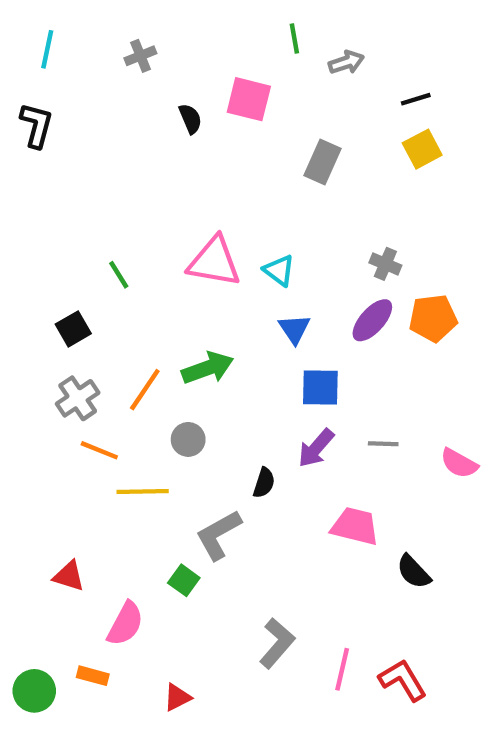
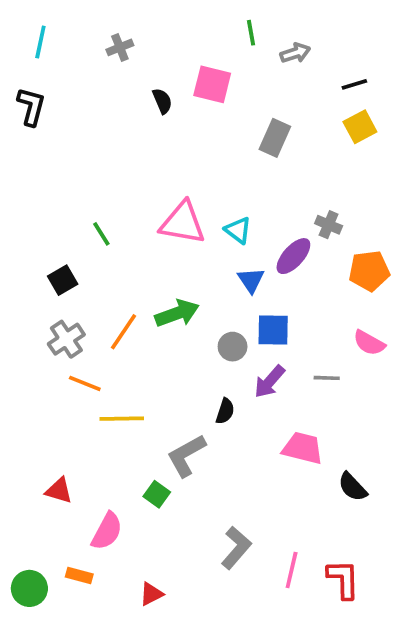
purple ellipse: (372, 320) -> (293, 256), moved
gray circle: (188, 439) -> (233, 347), moved
pink semicircle: (459, 463) -> (369, 343), moved
red L-shape: (403, 680) -> (343, 579), turned 30

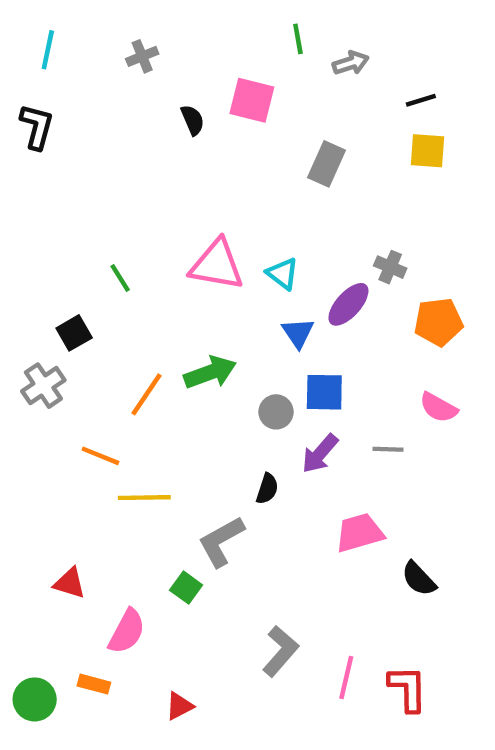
yellow square: (360, 127) -> (427, 151), turned 32
gray cross: (66, 339) -> (43, 386), moved
pink trapezoid: (303, 448) -> (359, 533), turned -30

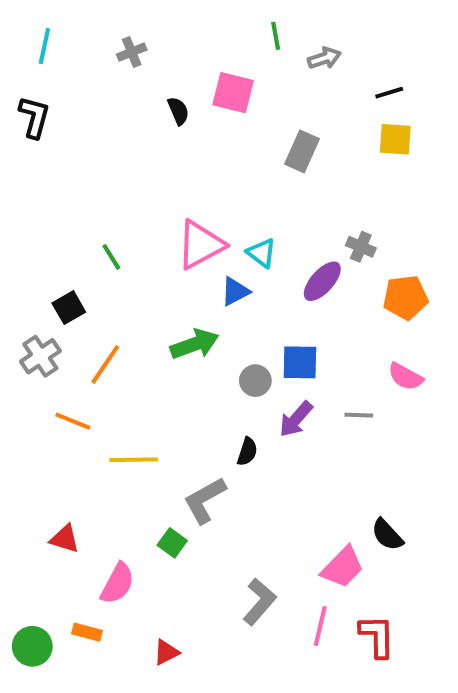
pink triangle: (217, 265) -> (201, 245), turned -38
blue triangle: (298, 333) -> (235, 291), moved, turned 36
orange line: (147, 394) -> (105, 364), moved
orange line: (100, 456) -> (73, 421), moved
pink trapezoid: (359, 533) -> (343, 567), moved, turned 150

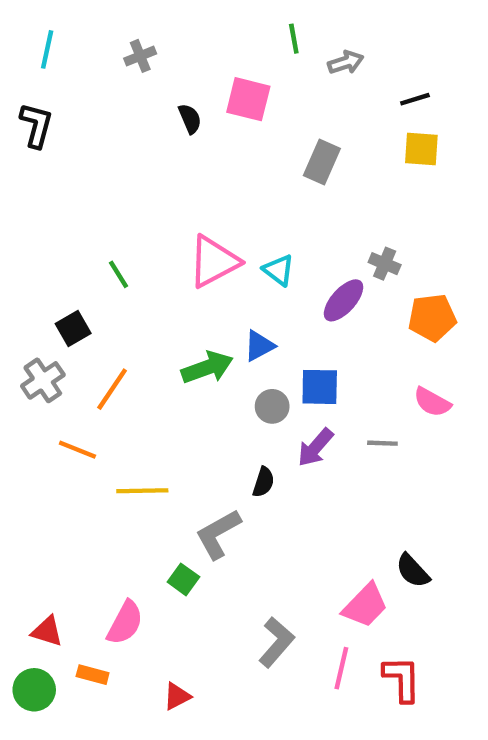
blue triangle: (235, 291) -> (259, 346), moved
red triangle: (65, 539) -> (47, 631), moved

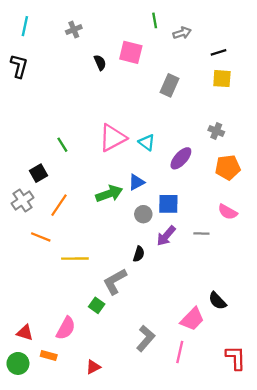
gray cross: (385, 264) -> (216, 131), moved
red L-shape: (402, 679) -> (236, 358), moved

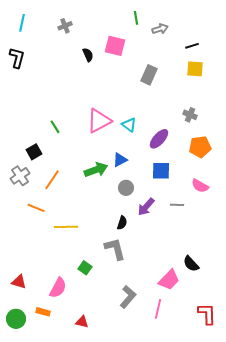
blue square: (168, 204) -> (161, 171), moved
gray L-shape: (115, 281) -> (115, 249), moved, turned 105
red triangle: (25, 333) -> (19, 282), moved
red triangle: (93, 367) -> (82, 322), turned 40

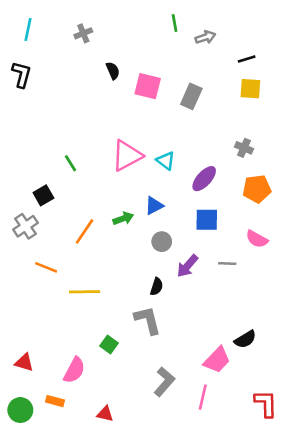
pink square: (115, 46) -> (148, 86), moved
green arrow: (96, 170) -> (123, 218), size x0.7
orange line: (52, 180) -> (85, 231), moved
black semicircle: (191, 264) -> (245, 339), turned -78

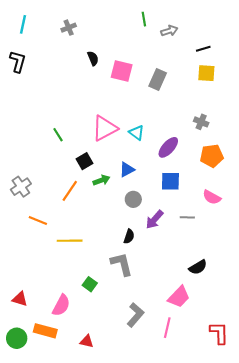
black square: (43, 195) -> (85, 161), moved
black semicircle: (245, 339) -> (198, 267), moved
orange rectangle: (55, 401) -> (45, 331), size x1.5

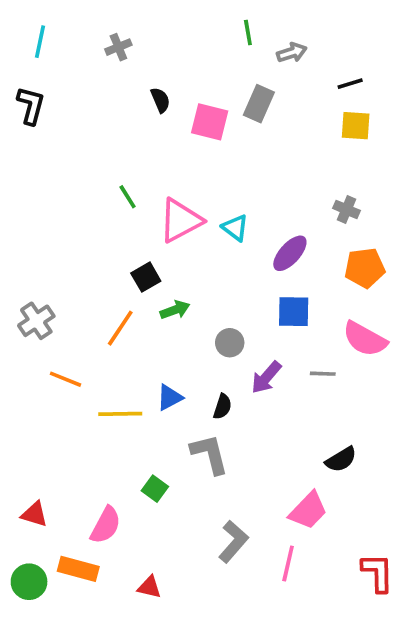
gray rectangle: (158, 80) -> (259, 104), moved
green line: (58, 135) -> (128, 197), moved
blue triangle: (127, 170) -> (170, 397), moved
pink semicircle: (212, 197) -> (365, 339), size x1.4

